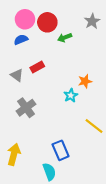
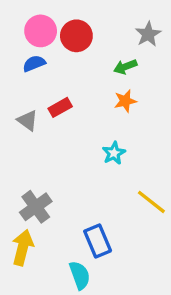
green arrow: (65, 38) -> (125, 67), moved
orange star: (85, 81) -> (125, 101), moved
gray cross: (26, 108) -> (36, 207), moved

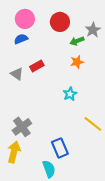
gray star: (148, 34) -> (93, 30), moved
red circle: (76, 36) -> (60, 22), moved

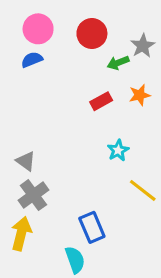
orange star: (77, 62) -> (140, 95), moved
red rectangle: (37, 66) -> (101, 101), moved
gray triangle: (17, 74) -> (26, 161), moved
cyan star: (70, 94) -> (118, 150), moved

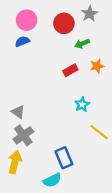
gray star: (143, 46) -> (90, 14), moved
cyan semicircle: (75, 260) -> (52, 180), turned 84

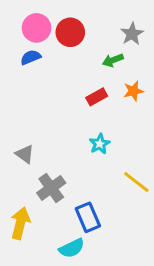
gray star: (90, 14) -> (132, 34), moved
red circle: (64, 23) -> (70, 32), moved
cyan star: (82, 104) -> (100, 144), moved
gray cross: (23, 135) -> (51, 188), moved

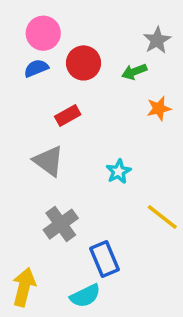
red circle: (70, 32) -> (83, 63), moved
red rectangle: (97, 97) -> (68, 115), moved
gray triangle: (25, 154) -> (48, 161), moved, size x1.4
yellow arrow: (20, 223) -> (24, 287), moved

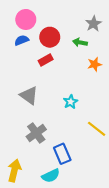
green arrow: (134, 72) -> (80, 42), turned 32
red rectangle: (68, 115) -> (46, 60), moved

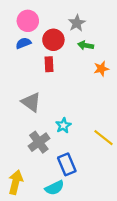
gray star: (93, 24) -> (77, 23), moved
red rectangle: (46, 60) -> (49, 64), turned -64
cyan star: (71, 102) -> (63, 125), moved

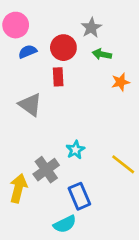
pink circle: (28, 21) -> (16, 25), moved
gray triangle: (31, 102) -> (30, 105), moved
yellow arrow: (16, 182) -> (18, 188), moved

